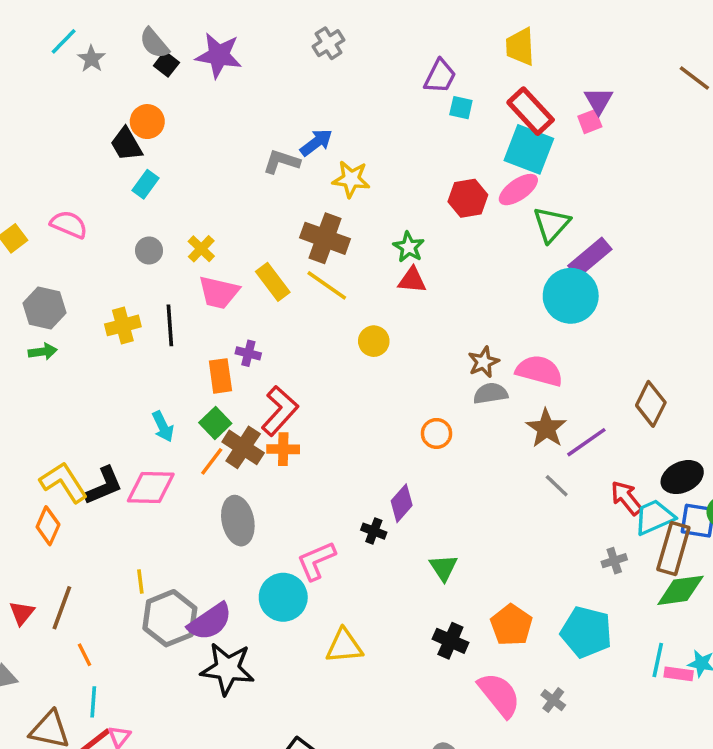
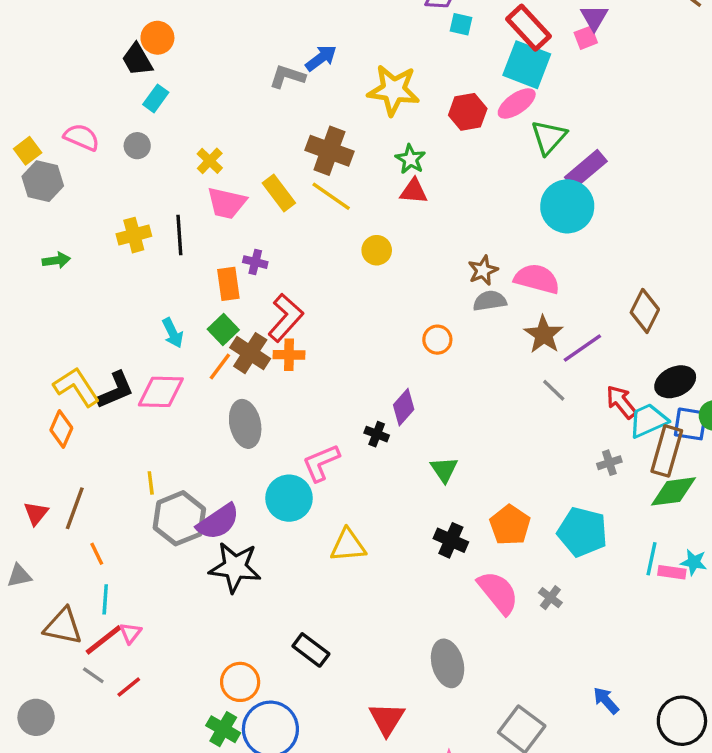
yellow star: (351, 179) -> (394, 90), moved, size x1.4
gray circle: (149, 251) -> (137, 146), moved
gray hexagon: (44, 308) -> (43, 181), moved

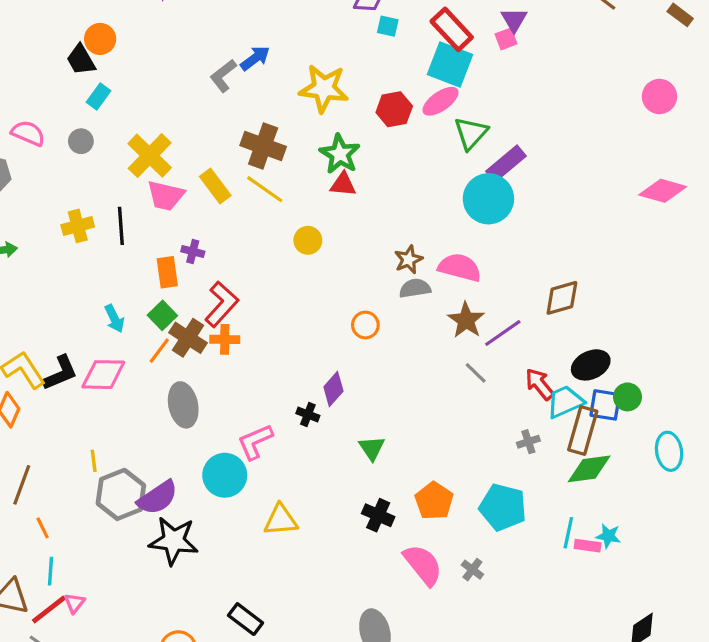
gray L-shape: (287, 77) -> (223, 76), turned -56
green star: (410, 159) -> (340, 154), size x1.4
yellow cross: (210, 161) -> (150, 156), size x1.8
brown diamond: (645, 311) -> (562, 298), turned 48

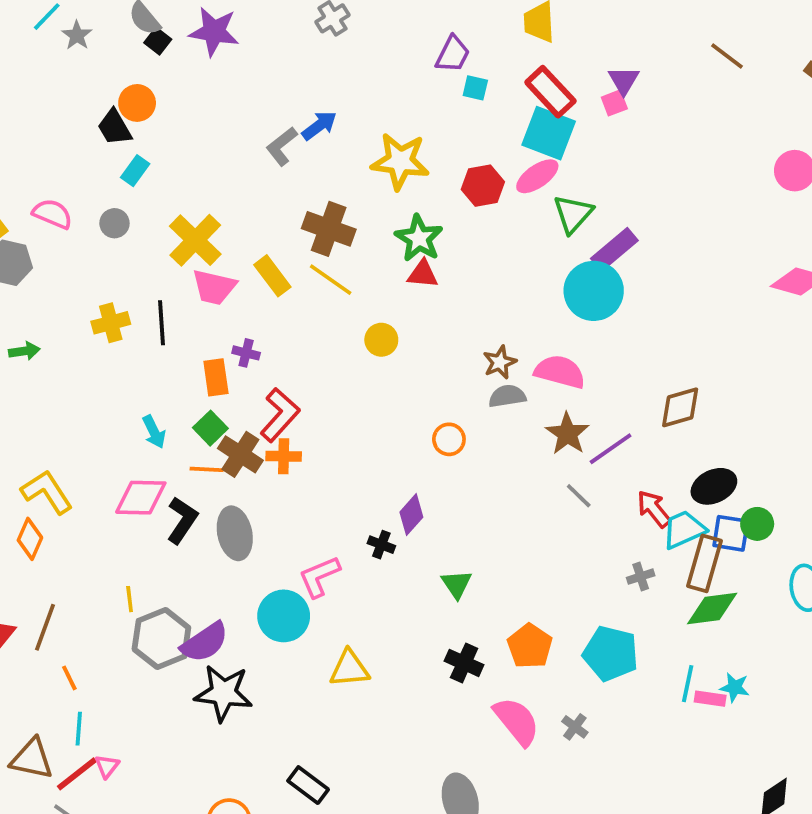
orange line: (159, 351) -> (207, 469), turned 56
black L-shape: (60, 373) -> (182, 520), moved, turned -33

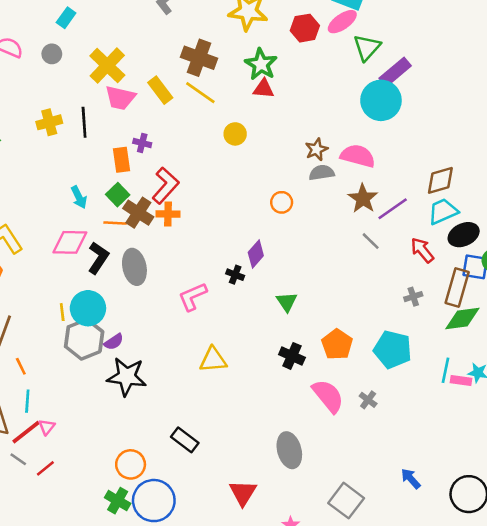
cyan trapezoid: (684, 530) -> (443, 211), moved
cyan circle: (284, 616) -> (88, 308), moved
purple semicircle: (205, 642) -> (114, 342), size x0.6

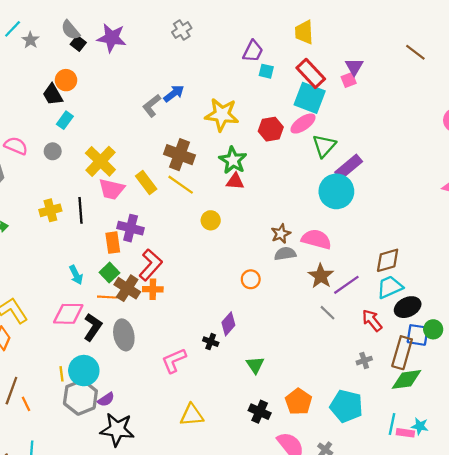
purple cross: (142, 143) -> (131, 228), size x1.6
orange line: (21, 366) -> (26, 404), moved

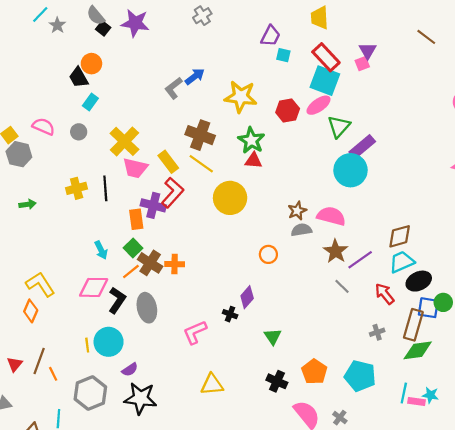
yellow circle: (211, 220) -> (230, 198), size x1.8
red L-shape: (151, 265) -> (172, 193), moved
orange line: (107, 297) -> (131, 271), turned -42
gray hexagon: (80, 397) -> (90, 393), moved

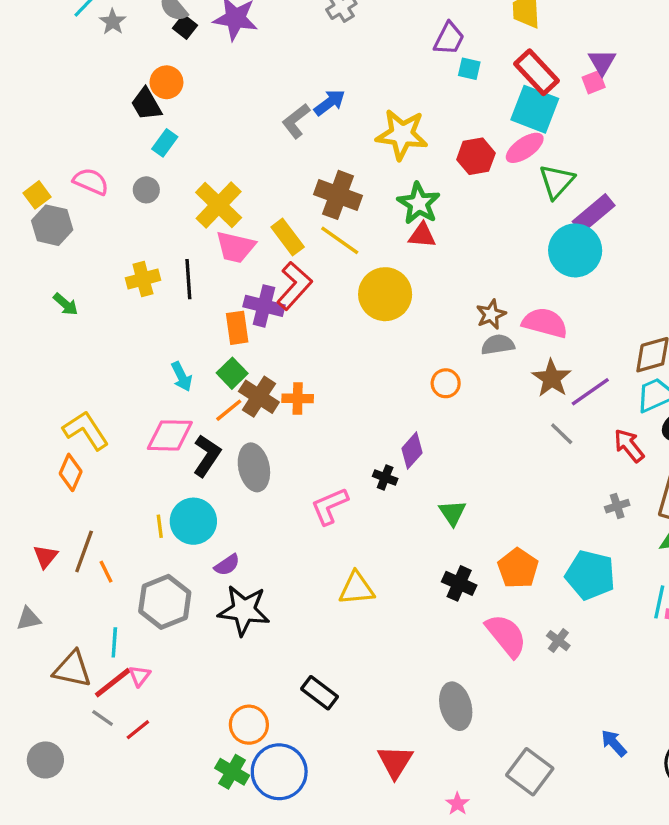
green arrow: (27, 204) -> (66, 304), turned 49

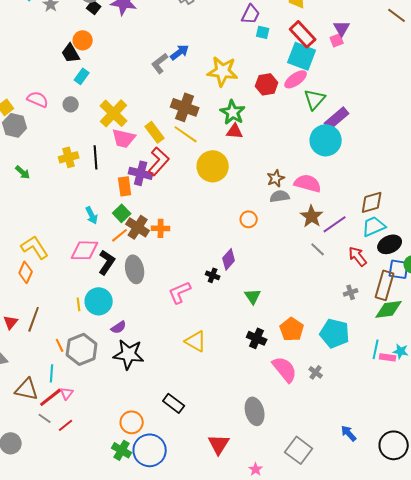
orange line: (106, 572) -> (60, 345), moved
yellow triangle: (357, 588) -> (196, 341), turned 35

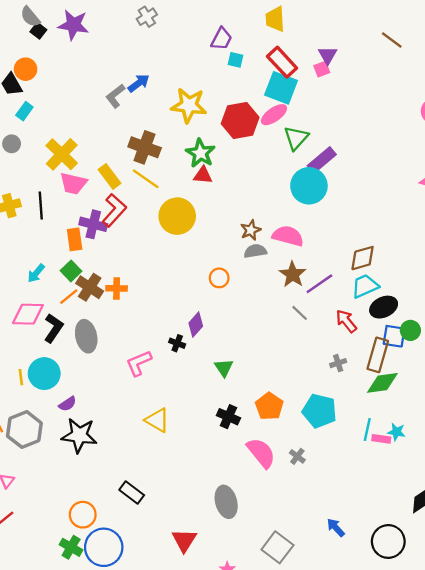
red hexagon: (267, 84) -> (240, 120), size x1.4
cyan arrow: (92, 215) -> (36, 273), turned 66

